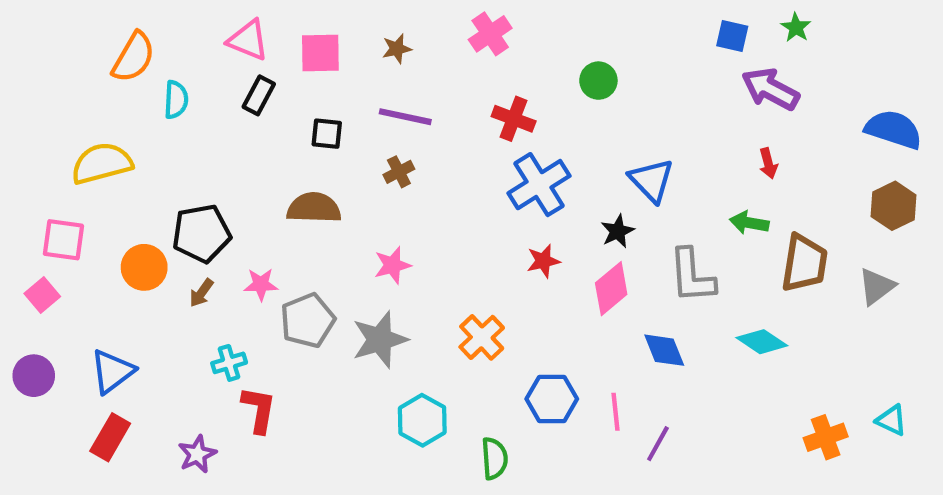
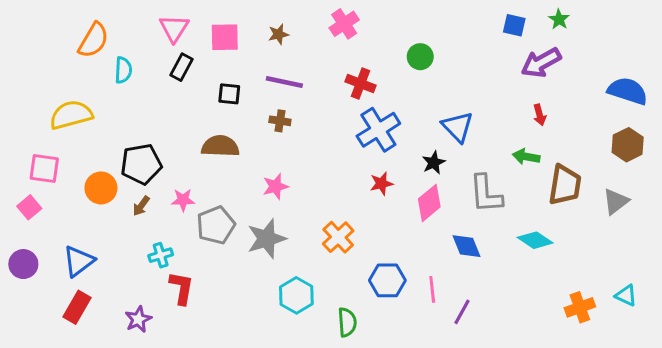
pink triangle: (248, 40) -> (174, 28), turned 40
purple arrow: (770, 89) -> (541, 63), turned -57
brown cross: (399, 172) -> (280, 121), turned 36

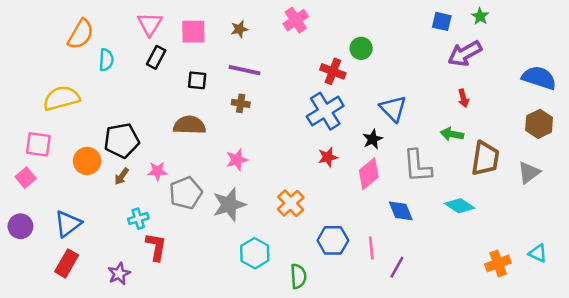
red cross: (361, 84) -> (333, 71), moved

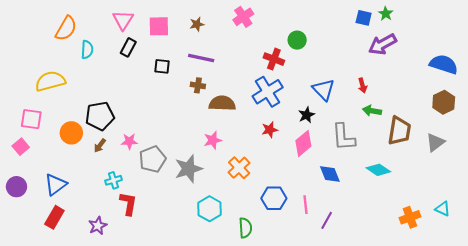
green star: (480, 16) -> (386, 14), moved
red arrow: (463, 98) -> (362, 85), moved
brown semicircle: (189, 125) -> (222, 103), moved
pink star: (237, 160) -> (213, 140), moved

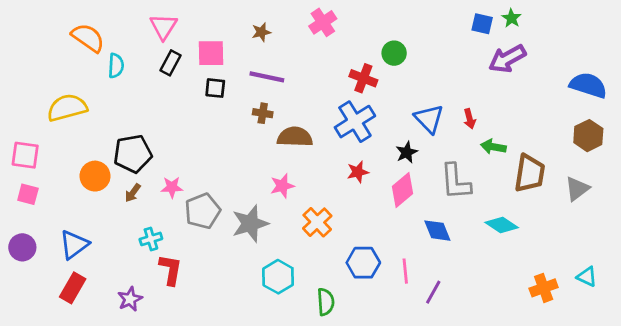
pink square: (159, 26) -> (211, 53), moved
orange semicircle: (66, 28) -> (88, 38), turned -85
red arrow: (362, 85) -> (470, 119), moved
pink square: (31, 119) -> (25, 155), moved
pink square: (21, 147) -> (28, 194), turned -35

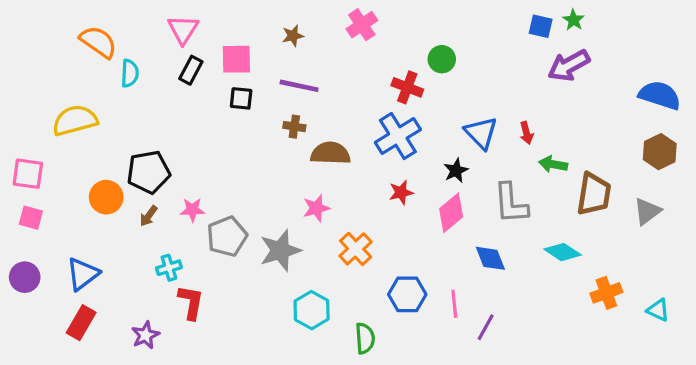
orange cross: (544, 288) -> (606, 293), moved

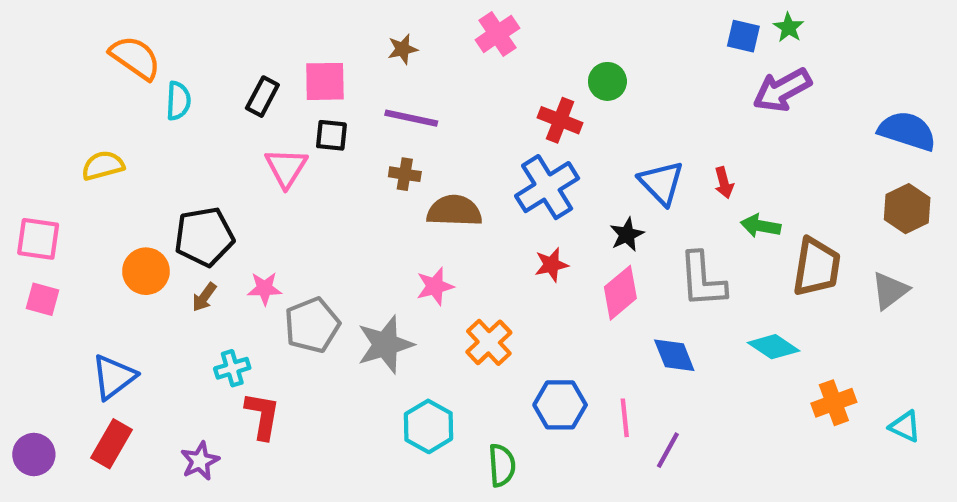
pink triangle: (183, 29) -> (286, 168), moved
yellow semicircle: (75, 120) -> (103, 166), size x0.7
purple circle: (25, 277) -> (34, 454), moved

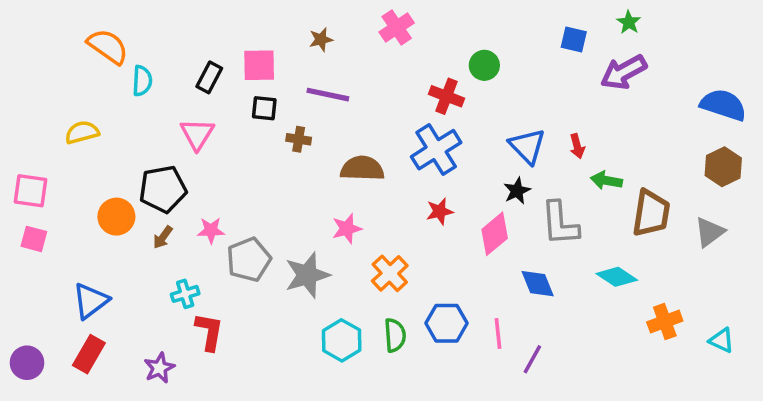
blue square: (743, 36) -> (574, 40), moved
pink triangle: (286, 168) -> (197, 134), moved
brown cross: (405, 174) -> (299, 139), moved
black star: (627, 235) -> (517, 191), moved
green semicircle: (502, 465) -> (395, 335), moved

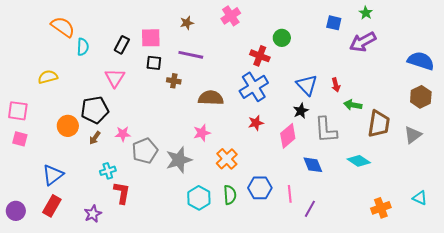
orange cross: (665, 321) -> (381, 208), moved

